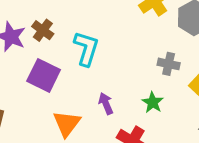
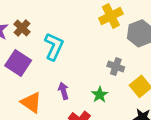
orange triangle: (67, 124) -> (31, 102), turned -40

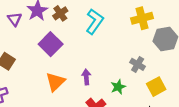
cyan L-shape: (54, 46) -> (95, 21), moved
orange triangle: (31, 102) -> (55, 82), turned 30

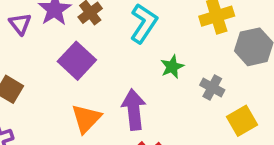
purple arrow: (86, 77) -> (134, 110), size x1.6
green star: (118, 87) -> (172, 67), moved

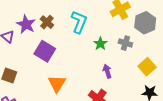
gray cross: (212, 88) -> (125, 43), moved
purple arrow: (134, 110) -> (107, 71), moved, size x0.6

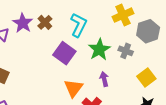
green star: (100, 44) -> (99, 49), size x1.5
purple square: (45, 51) -> (64, 53), moved
orange triangle: (57, 84) -> (73, 88), moved

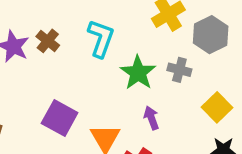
purple square: (64, 53) -> (60, 118), moved

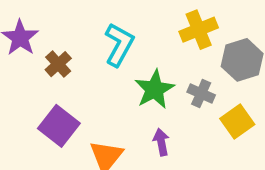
brown cross: (48, 41) -> (58, 64), moved
yellow square: (217, 107) -> (237, 122), moved

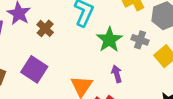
purple square: (59, 126) -> (34, 69), moved

